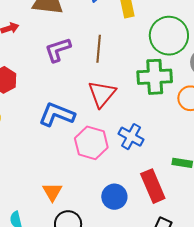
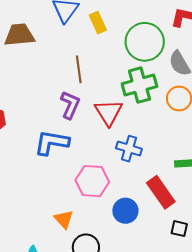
purple L-shape: (58, 50) -> (70, 105), moved, turned 144
red triangle: (102, 94) -> (109, 112), moved
pink hexagon: (91, 143) -> (92, 181), moved

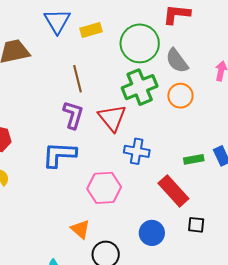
yellow rectangle: (98, 23) -> (91, 30), turned -75
blue circle: (125, 211) -> (152, 233), moved

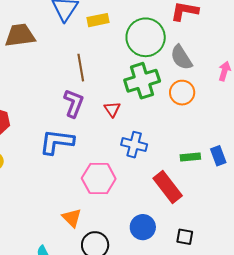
red triangle: (112, 118) -> (112, 109), size x0.6
black square: (196, 225) -> (185, 237), moved

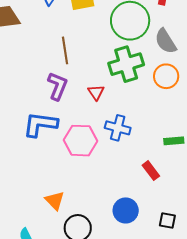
pink hexagon: (99, 179) -> (81, 141), moved
red rectangle: (168, 187) -> (151, 171), size x0.6

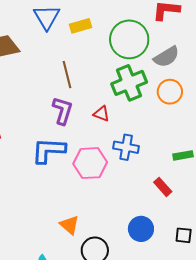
gray semicircle: (166, 41) -> (166, 57), turned -84
red triangle: (96, 92) -> (101, 114), turned -30

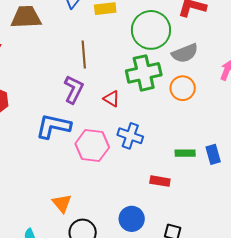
red rectangle: (163, 187) -> (160, 181), turned -48

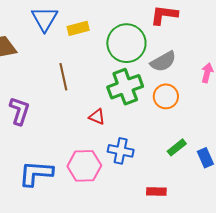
purple L-shape: (74, 89) -> (20, 111), moved
blue L-shape: (53, 126) -> (36, 173), moved
green rectangle: (185, 153) -> (177, 147), moved, turned -30

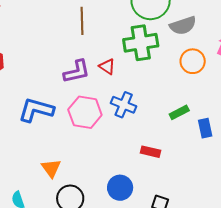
orange circle: (166, 96) -> (193, 61), moved
purple L-shape: (20, 111) -> (77, 72), moved, turned 48

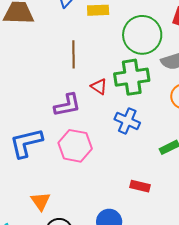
red triangle: (107, 67) -> (99, 87), moved
blue cross: (124, 105) -> (127, 121), moved
blue L-shape: (36, 110) -> (26, 143), turned -30

